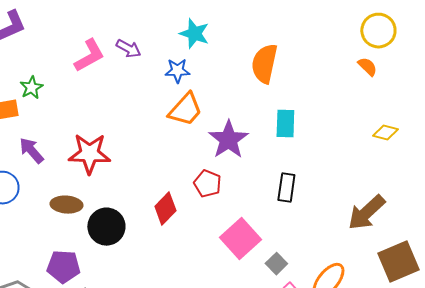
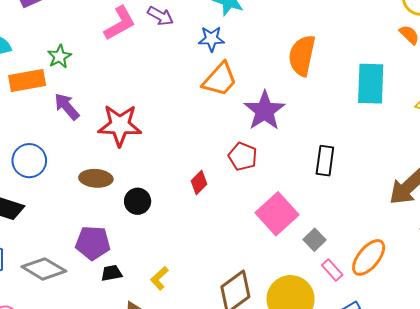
orange semicircle: (264, 64) -> (302, 56), moved
cyan rectangle: (285, 124) -> (371, 84), moved, size x1.4
purple arrow: (31, 151) -> (67, 107), moved
red diamond: (165, 209) -> (199, 183), size x0.7
black circle: (106, 227) -> (138, 201), size x0.7

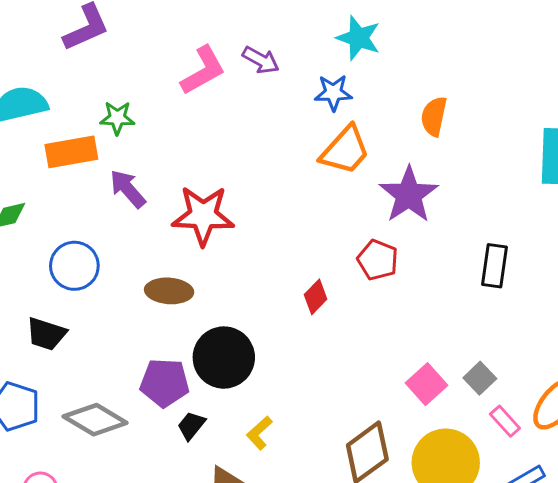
orange semicircle: (302, 56) -> (434, 116), moved, size x0.7
green star: (59, 57) -> (117, 118), turned 30
black circle: (138, 201) -> (224, 358), moved, size x1.6
pink square: (277, 214) -> (427, 384), moved, size x0.7
black trapezoid: (112, 273) -> (191, 426), turned -40

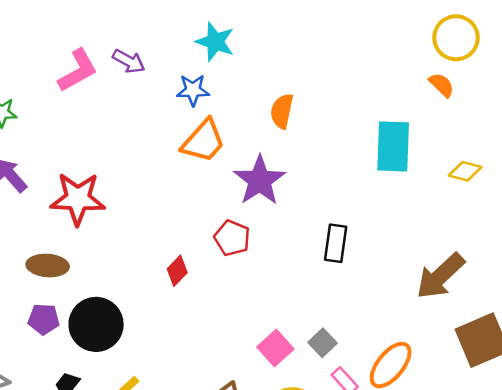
purple pentagon: (165, 383) -> (44, 319), moved, size x0.7

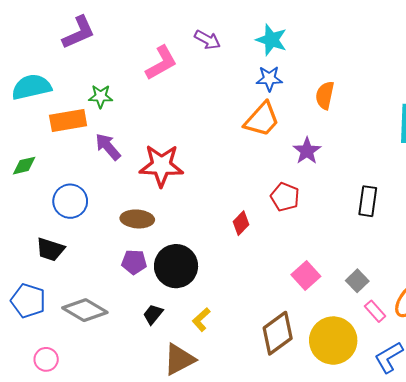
purple arrow: (129, 61) -> (207, 40), moved
blue star: (193, 90) -> (269, 79), moved
purple star: (260, 180) -> (307, 151), size x0.7
pink square: (275, 348) -> (306, 276), moved

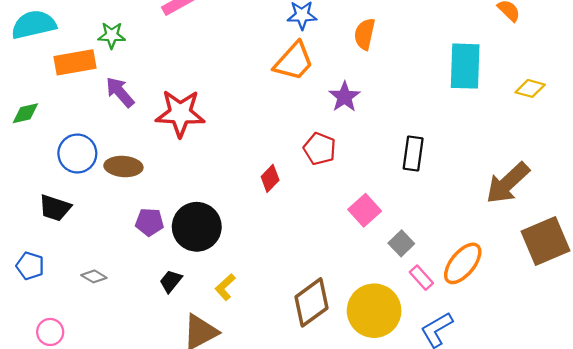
brown ellipse: (137, 219) -> (123, 166), moved
pink square: (306, 276) -> (365, 210), moved
blue pentagon: (28, 301) -> (30, 266), size x0.7
gray diamond: (85, 310) -> (94, 276), size x0.5

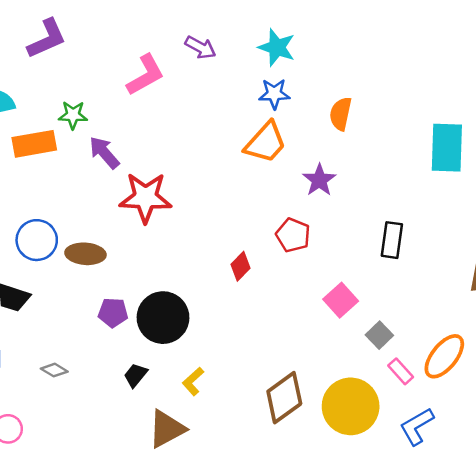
purple arrow: (120, 92) -> (104, 153), moved

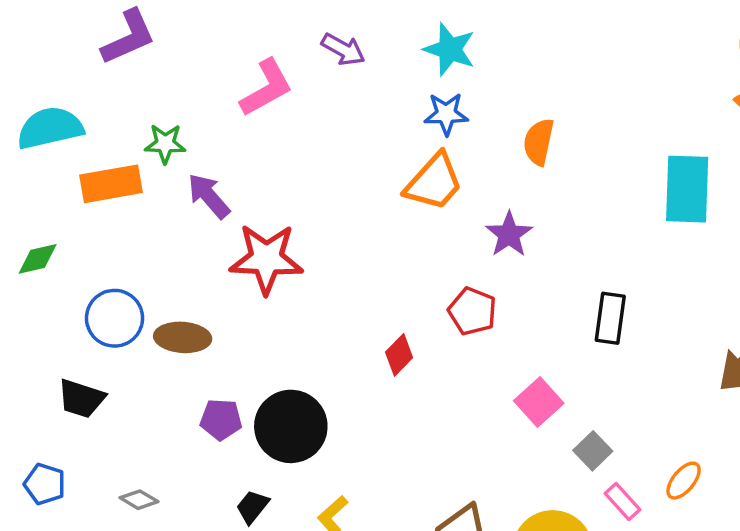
orange ellipse: (444, 356) -> (684, 481), size x0.6

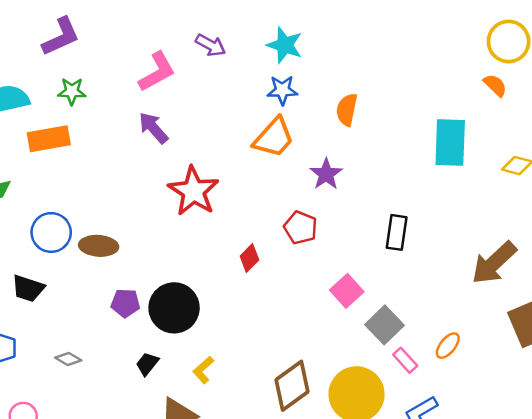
green star: (165, 144) -> (72, 91), moved
purple arrow: (209, 196) -> (153, 128), moved
red star: (266, 259) -> (193, 191), moved, turned 30
gray square: (593, 451) -> (384, 325), size x1.4

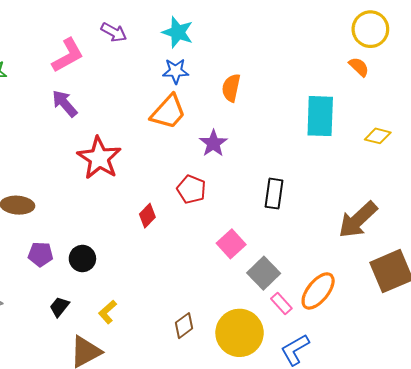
black circle: (174, 308) -> (82, 259), size x0.6
orange ellipse: (448, 346) -> (318, 291), size x1.6
brown diamond: (292, 386) -> (184, 326), size x0.6

